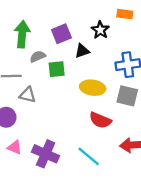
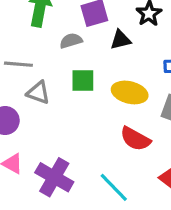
gray semicircle: (38, 56) -> (71, 41), moved
green square: (57, 69) -> (83, 81), moved

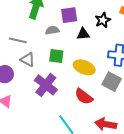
purple cross: (54, 177) -> (46, 85), moved

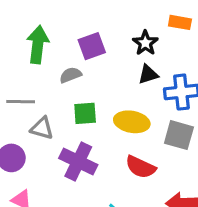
black triangle: (83, 34) -> (148, 74), moved

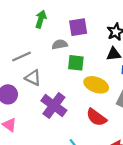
green arrow: (38, 45) -> (41, 19), size x0.7
gray line: (21, 102) -> (22, 57), turned -36
green square: (85, 113) -> (76, 63), moved

